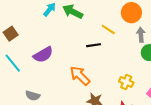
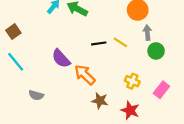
yellow line: (108, 29) -> (120, 42), moved
purple semicircle: (43, 55) -> (61, 59), moved, turned 78

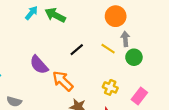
yellow line: (120, 42) -> (108, 49), moved
black line: (99, 43) -> (77, 50), turned -32

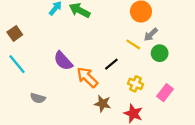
gray arrow: (125, 39) -> (151, 35), turned -128
black line: (77, 50) -> (111, 64), moved

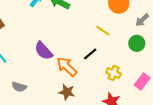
gray arrow: (151, 35) -> (142, 20), moved
yellow line: (133, 44) -> (103, 31), moved
brown star: (103, 104) -> (67, 92), moved

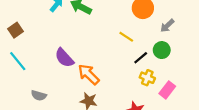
black line: (90, 54) -> (141, 58), moved
yellow cross: (113, 73) -> (147, 78), moved

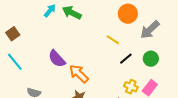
gray arrow: (167, 26) -> (150, 30), size x1.5
green circle: (162, 50) -> (151, 59), moved
yellow cross: (147, 78) -> (131, 87), moved

